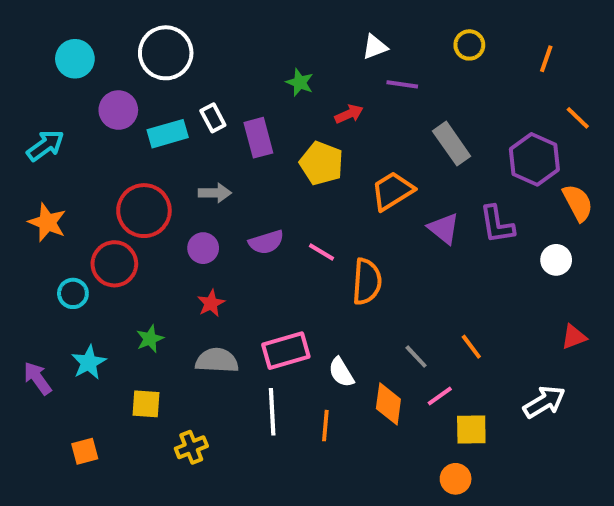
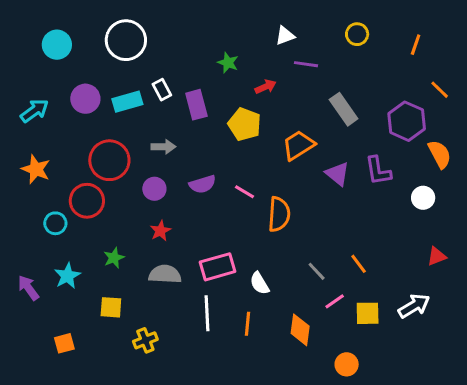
purple circle: (118, 110) -> (85, 99), moved
orange diamond: (388, 404) -> (300, 330), moved
yellow square: (471, 429) -> (368, 313), moved

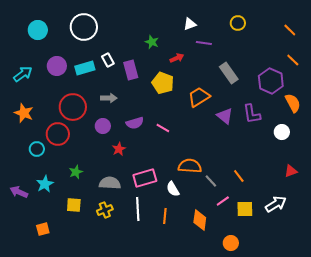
orange line: (416, 45) -> (290, 30), moved, turned -64
orange semicircle: (279, 214) -> (190, 166), moved, turned -90
red star: (160, 231) -> (119, 149), moved
purple arrow: (28, 288) -> (19, 192), turned -30
yellow cross: (145, 340) -> (105, 210), moved

